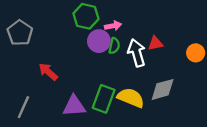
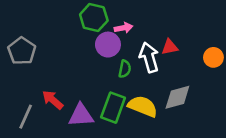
gray pentagon: (20, 33) -> (22, 51), moved
green semicircle: (114, 46) -> (125, 69), moved
red arrow: (48, 72) -> (53, 100), moved

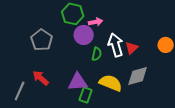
red triangle: (170, 47) -> (132, 48), moved, turned -32
gray pentagon: (22, 51) -> (42, 40), moved
green rectangle: (113, 108) -> (86, 95), moved, size x0.7
purple triangle: (81, 115) -> (78, 82), moved

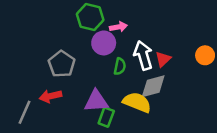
gray pentagon: (42, 40) -> (62, 64), moved
gray diamond: (138, 76) -> (153, 86), moved
red arrow: (41, 78) -> (50, 96), turned -54

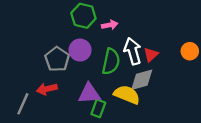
purple circle: (104, 43) -> (80, 50), moved
green semicircle: (120, 66) -> (111, 61), size x1.6

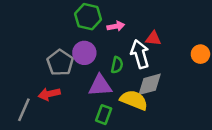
red triangle: (151, 55) -> (153, 38), moved, turned 49
green semicircle: (111, 61) -> (117, 65), size x0.6
purple triangle: (89, 93) -> (100, 86), moved

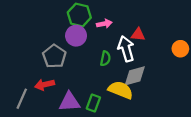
purple circle: (84, 53) -> (76, 36), moved
purple triangle: (100, 86) -> (70, 102), moved

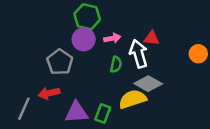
pink arrow: (104, 24) -> (112, 38), moved
gray diamond: (135, 76) -> (148, 84), turned 45
yellow semicircle: (121, 90) -> (133, 99), turned -40

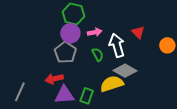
red triangle: (152, 38) -> (138, 32), moved, turned 40
gray pentagon: (60, 62) -> (65, 52), moved
green semicircle: (116, 64) -> (98, 54), turned -40
red arrow: (49, 93) -> (54, 79), moved

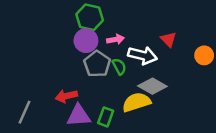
white arrow: (117, 45) -> (143, 55), turned 120
gray pentagon: (65, 52) -> (97, 64), moved

